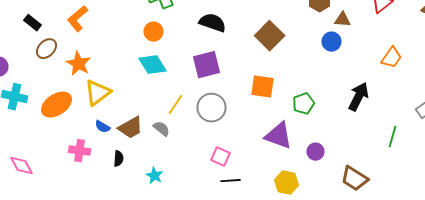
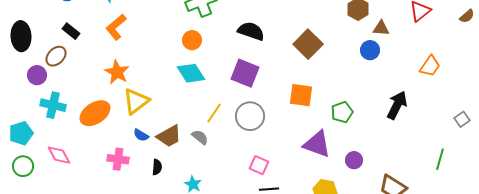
brown ellipse: (46, 49) -> (56, 56), moved
purple square: (206, 65) -> (245, 73), turned 36
green line: (392, 137) -> (440, 159), moved
pink diamond: (22, 166) -> (59, 155), moved

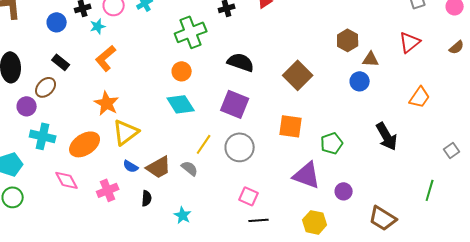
black arrow: (397, 105) -> (387, 136), turned 124
pink diamond: (59, 155) -> (67, 180), moved
pink cross: (118, 159) -> (108, 190), turned -30

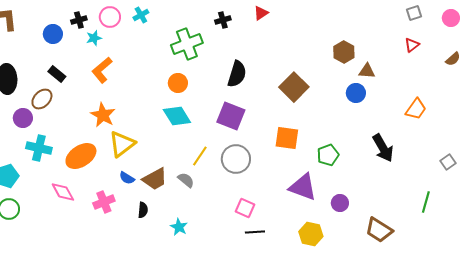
red triangle: (410, 42) -> (412, 45), moved, size x0.7
black semicircle: (241, 62) -> (237, 74), turned 88

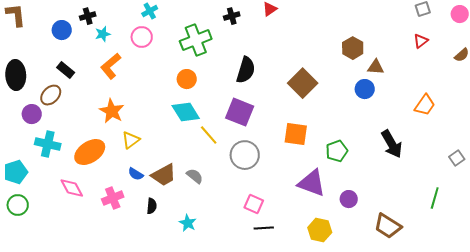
pink circle: (110, 17) -> (142, 37), moved
yellow triangle: (122, 144) -> (131, 140), size x0.7
yellow line: (200, 156) -> (209, 135), moved, turned -75

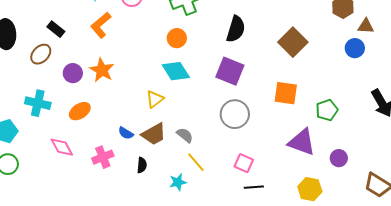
purple circle: (32, 114) -> (73, 73), moved
yellow line: (209, 135) -> (196, 162), moved
yellow triangle: (131, 140) -> (155, 99), moved
orange ellipse: (90, 152) -> (80, 111), size x0.7
cyan star: (188, 223) -> (178, 182), turned 30

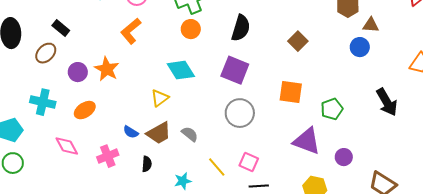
orange L-shape: (101, 25) -> (131, 31), moved
orange circle: (177, 38) -> (191, 29), moved
brown square: (293, 42) -> (298, 41), size x0.7
yellow line: (196, 162) -> (217, 167), moved

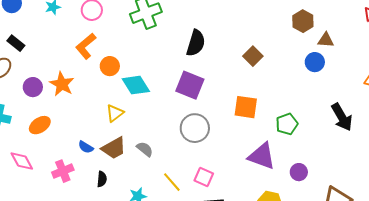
orange circle: (191, 29) -> (110, 66), moved

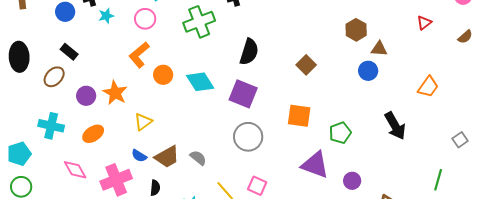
cyan diamond: (136, 85) -> (200, 82), moved
yellow triangle: (115, 113) -> (143, 122), moved
pink cross: (63, 171) -> (116, 180), size x1.4

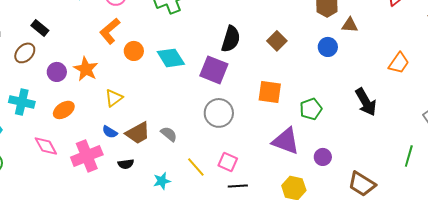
black semicircle: (249, 52) -> (231, 39), moved
blue circle: (368, 71) -> (328, 47), moved
black semicircle: (155, 188) -> (126, 164), turned 77

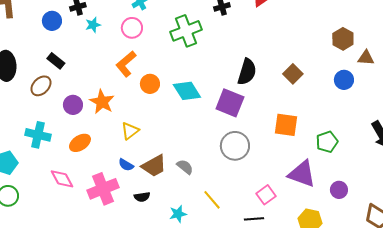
pink square: (228, 162) -> (266, 195), moved, turned 30

